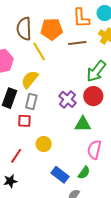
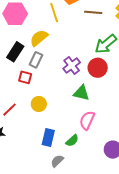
blue rectangle: (60, 175) -> (48, 137), turned 54

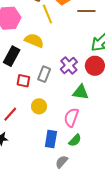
yellow semicircle: (39, 38) -> (34, 40), turned 66
gray rectangle: (36, 60) -> (44, 74), moved
pink semicircle: (87, 120) -> (71, 117), moved

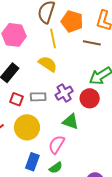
yellow semicircle: (34, 40) -> (48, 64), moved
gray rectangle: (44, 74) -> (38, 97), turned 56
yellow circle: (39, 106) -> (27, 127), size x1.6

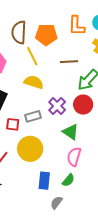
brown line: (92, 43) -> (69, 62), moved
green triangle: (71, 121) -> (71, 132), turned 30
pink semicircle: (57, 144) -> (74, 157), moved

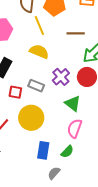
gray rectangle: (33, 116) -> (36, 86), turned 35

